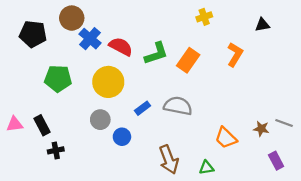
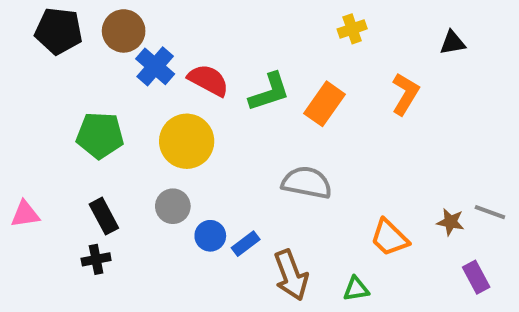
black pentagon: (33, 34) -> (59, 31), moved
blue rectangle: (143, 108) -> (246, 244), moved
black rectangle: (42, 125) -> (104, 216), moved

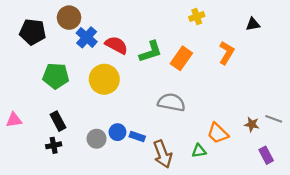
black pentagon: (59, 31) -> (33, 32), moved
gray circle: (173, 206) -> (97, 139), moved
blue rectangle: (246, 244) -> (137, 136), turned 56
green triangle: (356, 289) -> (199, 151), moved

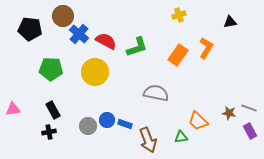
orange rectangle: (181, 58) -> (178, 55), moved
purple rectangle: (266, 155) -> (250, 131), moved

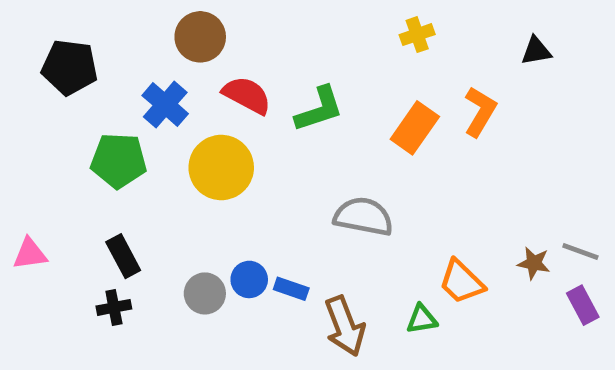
brown circle: (63, 16) -> (200, 37), moved
blue cross: (79, 34) -> (165, 105), moved

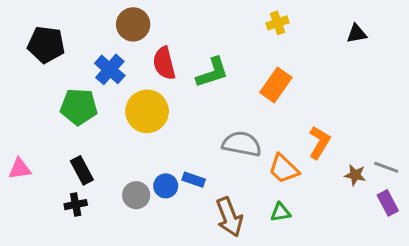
red semicircle: (247, 95) -> (164, 63), turned -132
orange L-shape: (480, 112) -> (319, 142), moved
orange trapezoid: (461, 282) -> (284, 169), moved
blue rectangle: (291, 289) -> (194, 180), moved

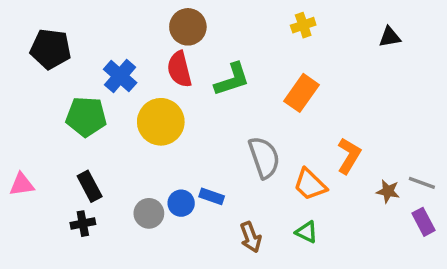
brown circle: (133, 24) -> (188, 27), moved
gray semicircle: (242, 144) -> (264, 157), turned 60
green triangle: (281, 212) -> (307, 232), turned 35
brown arrow: (229, 217) -> (251, 237), size x0.7

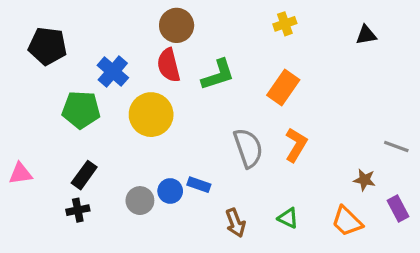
orange L-shape: (349, 156) -> (296, 145), moved
gray line: (422, 183) -> (396, 146), moved
orange trapezoid: (310, 185) -> (347, 221), moved
black rectangle: (90, 186) -> (84, 175), turned 64

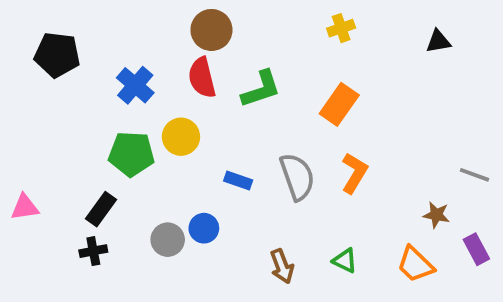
green pentagon: (81, 110) -> (131, 154), moved
yellow circle: (151, 115) -> (181, 137), size x0.7
blue rectangle: (199, 185) -> (238, 181), moved

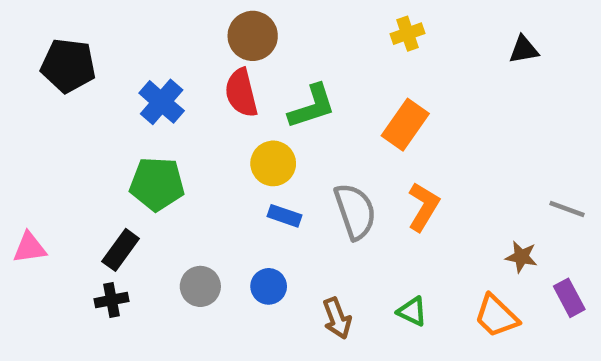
yellow circle: (181, 137) -> (273, 163), moved
blue circle: (204, 228) -> (269, 286), moved

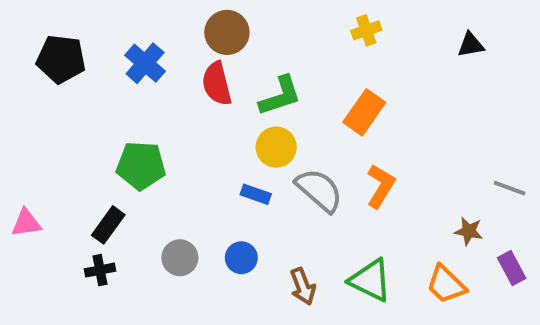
blue cross: (162, 102) -> (145, 63), moved
yellow circle: (273, 163) -> (276, 147), moved
gray semicircle: (355, 211) -> (319, 190), turned -30
green triangle: (412, 311) -> (370, 280), size x1.6

